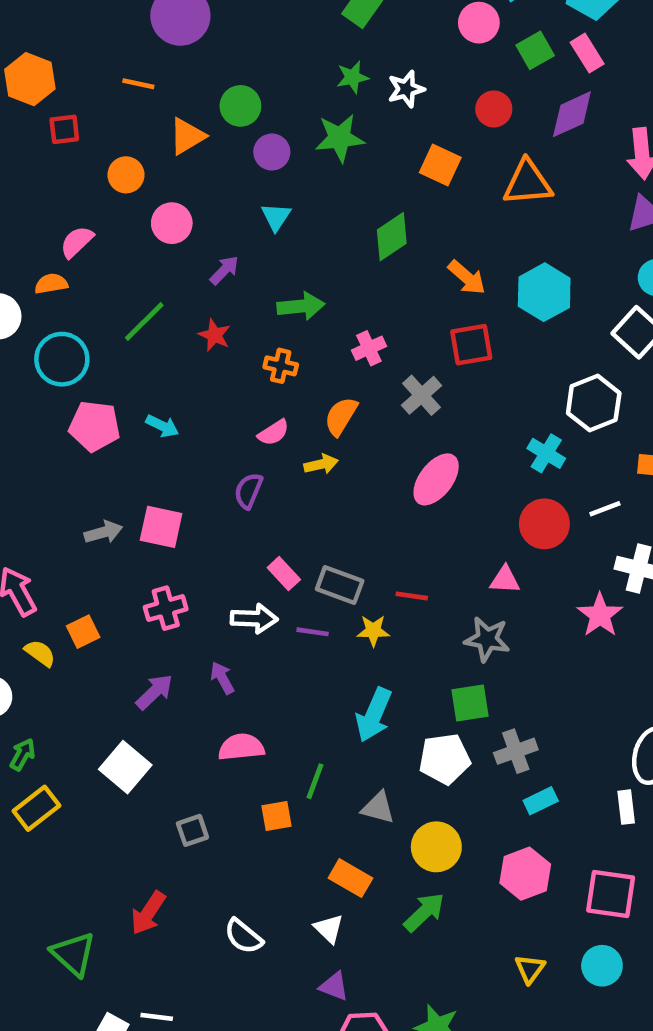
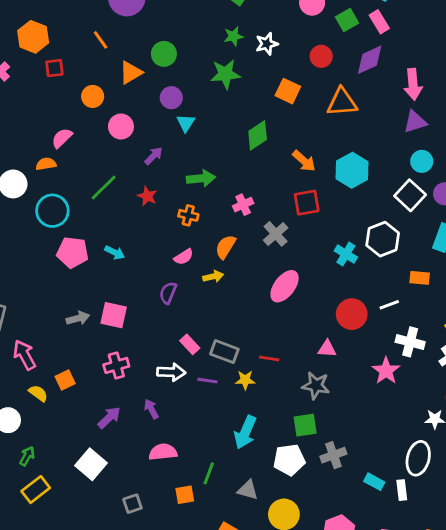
orange line: (138, 84) -> (101, 40), turned 42
purple circle: (272, 152) -> (171, 98), moved
cyan cross: (546, 453) -> (346, 254), moved
cyan rectangle: (541, 801) -> (374, 482), moved, turned 54

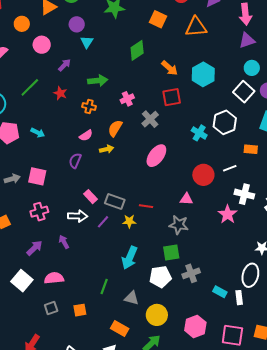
purple line: (208, 381) -> (103, 222), turned -56
pink semicircle: (163, 452) -> (54, 278), moved
orange square: (185, 495) -> (80, 310), moved

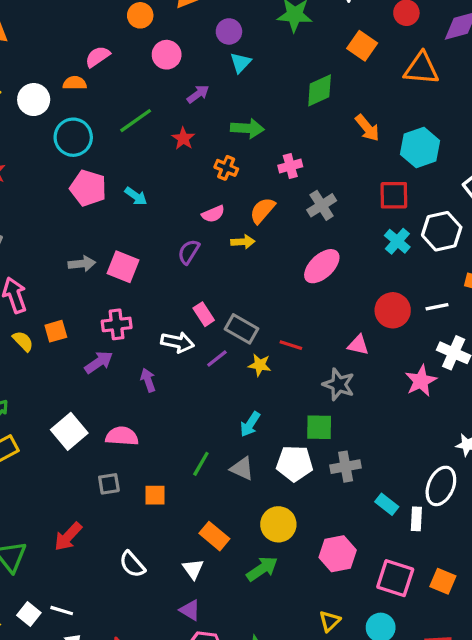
red square: (172, 97) -> (394, 195), moved
purple arrow: (34, 248) -> (99, 362), moved
cyan arrow: (130, 258) -> (250, 424), size x0.7
gray triangle: (132, 298) -> (242, 469), moved

